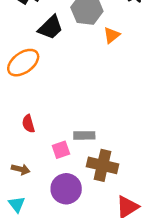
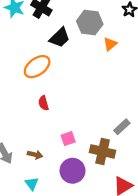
red semicircle: (28, 124) -> (44, 103), moved
gray rectangle: (84, 135) -> (122, 127), moved, turned -42

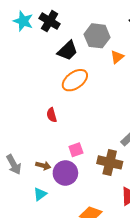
orange ellipse: (37, 67) -> (75, 80), moved
purple circle: (73, 171) -> (65, 173), moved
cyan triangle: (32, 184) -> (40, 194), turned 32

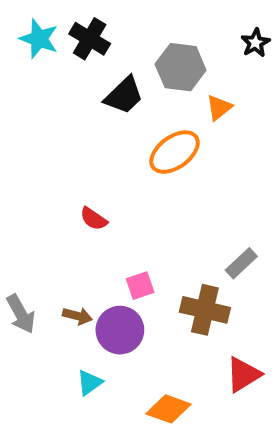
orange ellipse: (75, 80) -> (175, 152), moved
red semicircle: (52, 115) -> (94, 219), turned -40
cyan triangle: (40, 194) -> (90, 383), moved

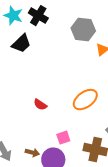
black trapezoid: (124, 95) -> (21, 44), moved
orange ellipse: (175, 152) -> (85, 100), moved

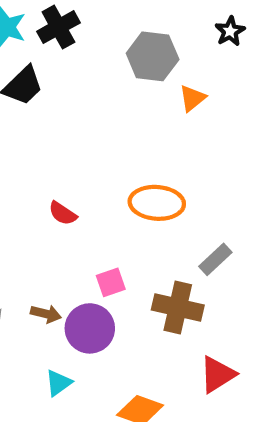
black cross: (38, 16) -> (58, 27), turned 30
orange ellipse: (85, 100) -> (157, 203), turned 40

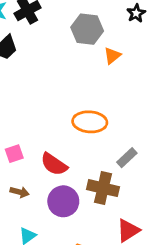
red semicircle: (63, 213) -> (54, 164), moved, size x1.5
pink square: (111, 282) -> (14, 154), moved
purple circle: (90, 328) -> (63, 201), moved

